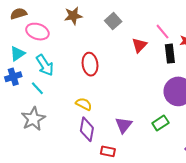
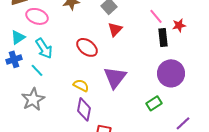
red triangle: (139, 45) -> (115, 29), moved
red ellipse: (90, 64) -> (87, 47), turned -45
purple triangle: (124, 125) -> (115, 77), moved, size x1.4

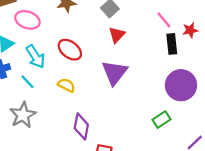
red ellipse: (87, 47) -> (70, 50), moved
purple triangle: (115, 77) -> (115, 73), moved
yellow semicircle: (81, 85) -> (66, 85), moved

